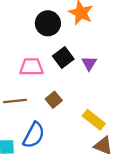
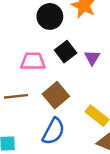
brown square: (54, 100) -> (56, 95), size x1.5
blue semicircle: (34, 135) -> (53, 131), moved

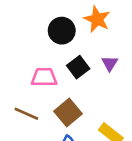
purple triangle: (92, 58) -> (110, 63), moved
brown line: (16, 96) -> (26, 114), turned 30

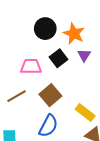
orange star: (97, 19) -> (74, 34), moved
brown line: (26, 114) -> (17, 96), turned -54

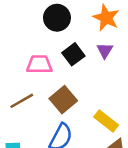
orange star: (74, 34) -> (106, 18), moved

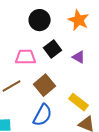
purple triangle: (105, 50) -> (79, 57), moved, turned -32

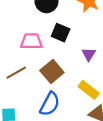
black square: (53, 49) -> (61, 33), turned -30
purple triangle: (79, 57) -> (89, 54), moved, turned 32

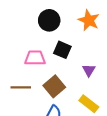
brown line: (16, 73) -> (21, 87), turned 30

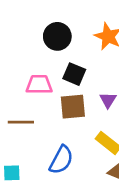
brown square: (54, 86) -> (73, 107), moved, turned 35

